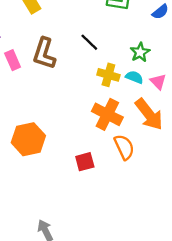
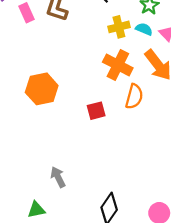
yellow cross: (108, 75) -> (119, 27), turned -30
orange semicircle: (124, 147) -> (134, 97), turned 40

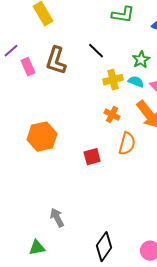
orange cross: (118, 65) -> (112, 115), size x0.6

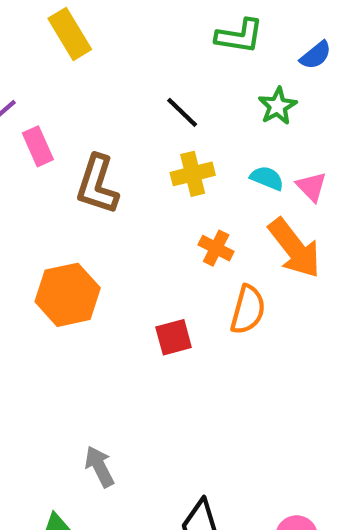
green star: (141, 60) -> (278, 106), moved
brown L-shape: (56, 61) -> (97, 185), moved
yellow cross: (113, 80) -> (193, 174), moved

